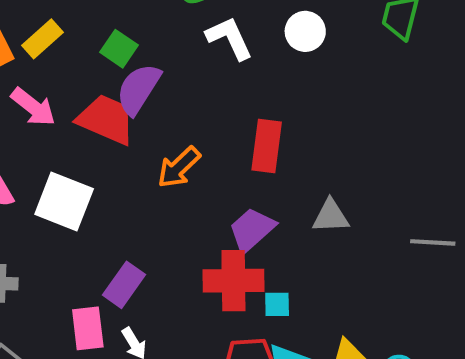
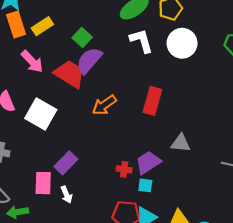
white circle: (305, 31) -> (182, 43), size x1.4
purple trapezoid: (252, 230) -> (148, 162), moved
red cross: (233, 281) -> (124, 169), size x0.5

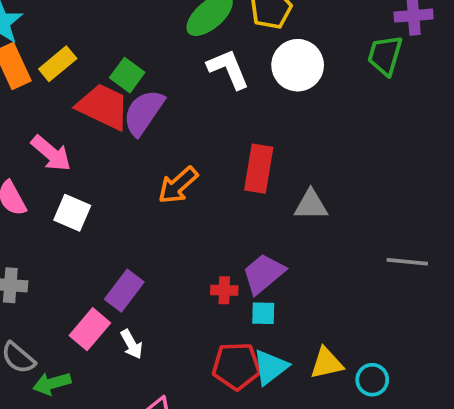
pink arrow: (32, 61) -> (51, 153), moved
red trapezoid: (70, 74) -> (103, 107), moved
white square: (41, 114) -> (72, 213), size x0.7
gray triangle: (181, 143) -> (311, 205), moved
pink rectangle: (43, 183) -> (90, 329), turned 45

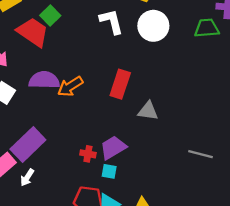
green trapezoid: (385, 55) -> (207, 28), turned 60
purple semicircle: (144, 112) -> (44, 80), moved, turned 48
purple rectangle: (124, 291) -> (28, 145), size x1.4
white arrow: (132, 344) -> (27, 177), turned 54

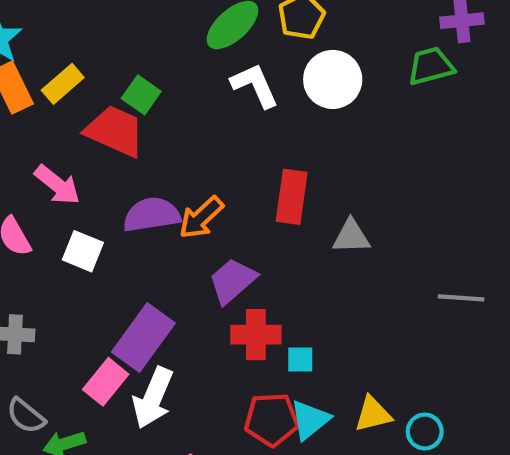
purple trapezoid: (113, 148) -> (232, 281), moved
red cross: (88, 154) -> (256, 335), size x1.6
white arrow: (27, 177) -> (153, 398), size x1.8

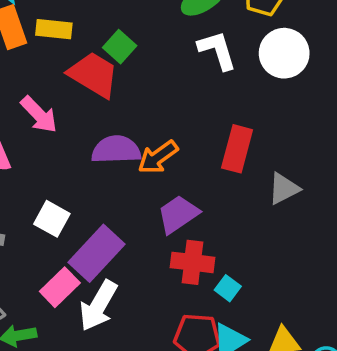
yellow rectangle: (63, 84) -> (54, 29), turned 40
gray triangle: (351, 236) -> (284, 189), turned -32
white square: (83, 251) -> (52, 219), moved
cyan square: (300, 360) -> (228, 288), turned 30

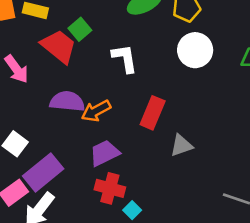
white L-shape: (217, 50) -> (125, 58), moved

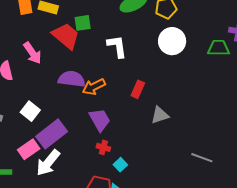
green square: (80, 29) -> (83, 23), turned 30
red rectangle: (153, 113) -> (138, 89), size x0.7
purple trapezoid: (104, 153) -> (100, 120), turned 85
red cross: (110, 188) -> (103, 147), size x0.6

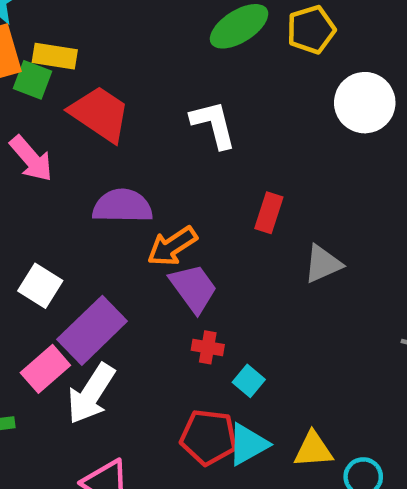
green square: (83, 23) -> (33, 80), moved, turned 36
white circle: (172, 41) -> (365, 103), moved
orange arrow: (94, 87) -> (172, 246), moved

